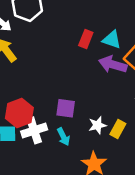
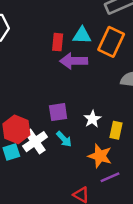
purple arrow: (113, 64) -> (74, 61), moved
yellow rectangle: (118, 129) -> (116, 130), moved

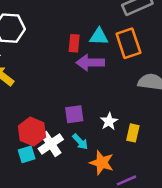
orange rectangle: (111, 42) -> (128, 43), turned -44
orange star: (100, 156) -> (102, 163), moved

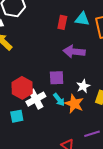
purple arrow: (90, 63) -> (74, 52), moved
cyan square: (27, 154) -> (17, 116), moved
orange star: (102, 163) -> (74, 104), moved

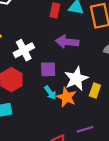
white star: (83, 86) -> (76, 79), size x1.6
white cross: (36, 99) -> (24, 50), moved

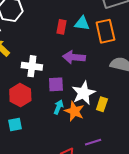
white cross: (24, 50) -> (32, 66), turned 36
cyan arrow: (50, 93) -> (59, 107), turned -120

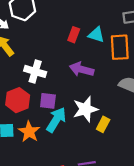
purple square: (56, 84) -> (48, 101), moved
cyan arrow: (59, 107) -> (56, 120), size x1.6
orange star: (74, 111) -> (29, 132), moved

